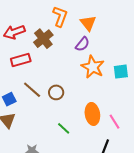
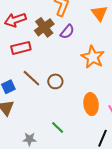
orange triangle: (88, 23) -> (99, 13), moved
purple semicircle: (82, 44) -> (67, 32), moved
green line: (64, 128) -> (58, 128), moved

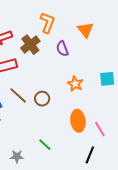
purple semicircle: (67, 32) -> (62, 49), moved, turned 119
orange star: (93, 57) -> (75, 84), moved, size x0.7

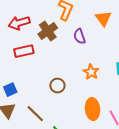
brown line: (18, 95) -> (35, 114), moved

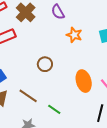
orange star: (91, 72) -> (74, 35), moved

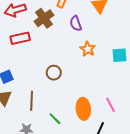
orange ellipse: (84, 81) -> (83, 109), moved
brown line: (28, 96) -> (32, 101), turned 48

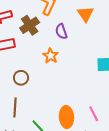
orange star: (88, 49) -> (51, 56), moved
brown circle: (54, 73) -> (21, 78), moved

